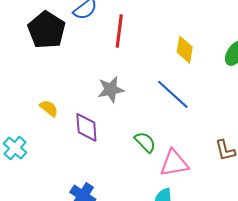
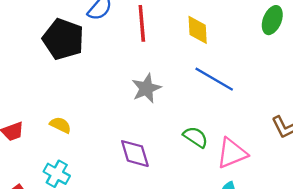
yellow diamond: (185, 50) -> (198, 30), moved
yellow semicircle: (49, 108) -> (60, 125), moved
purple diamond: (86, 127) -> (135, 154), moved

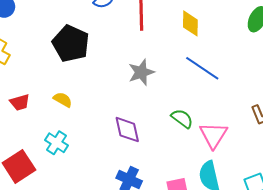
black pentagon: (63, 39) -> (71, 44), moved
pink triangle: (232, 153) -> (213, 135), turned -40

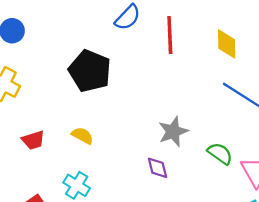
gray star: (141, 72) -> (173, 132), moved
purple diamond: (127, 130) -> (157, 168), size x0.7

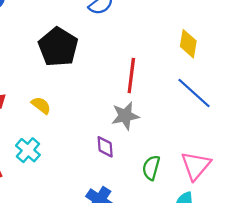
red line: (170, 35) -> (131, 75), moved
green semicircle: (220, 154) -> (151, 168), moved, turned -120

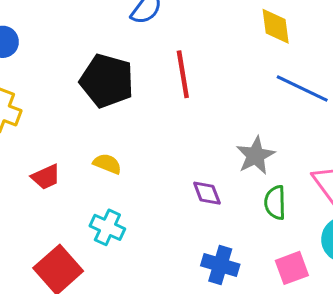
red line: (131, 75) -> (183, 74), moved
gray star: (125, 116) -> (255, 155), moved

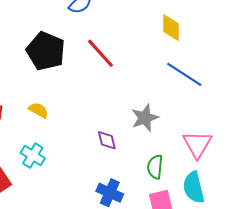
red line: (183, 74) -> (100, 53), turned -40
green semicircle: (275, 203) -> (155, 167), moved

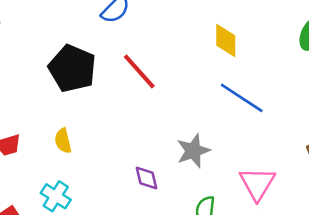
yellow semicircle: (38, 110) -> (63, 141), turned -132

